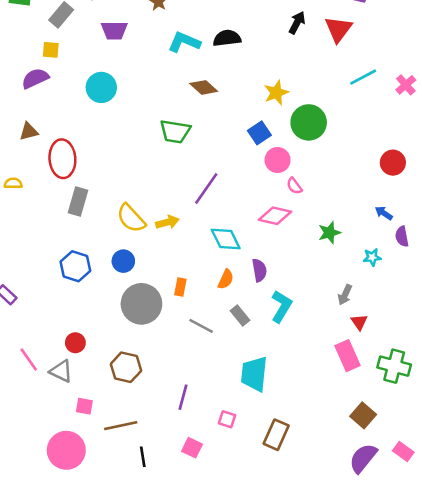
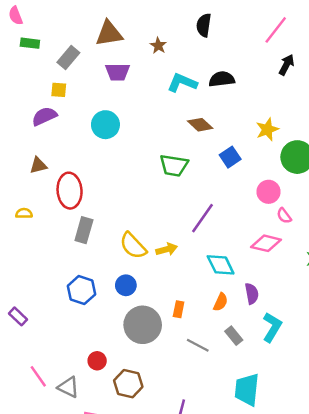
blue square: (259, 133) -> (230, 157), moved
red circle: (75, 343) -> (97, 361), moved

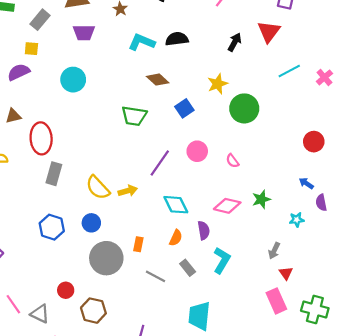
black arrow: (286, 65) -> (235, 42), moved
pink circle: (268, 192) -> (197, 151), moved
pink diamond: (266, 243) -> (227, 206), moved

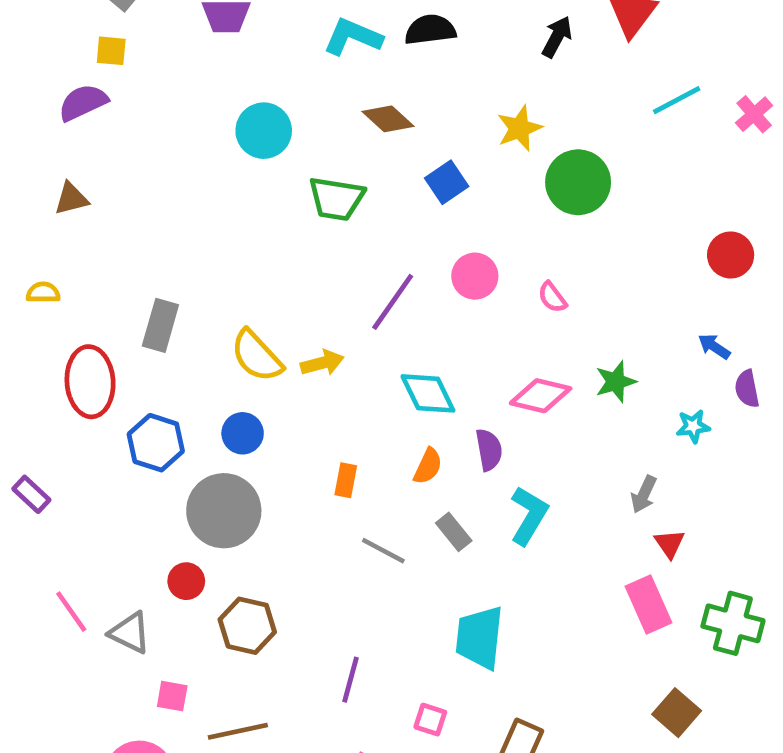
cyan circle: (73, 80) -> (264, 131), moved
red ellipse: (41, 138) -> (90, 382), moved
gray circle: (106, 258) -> (224, 511), moved

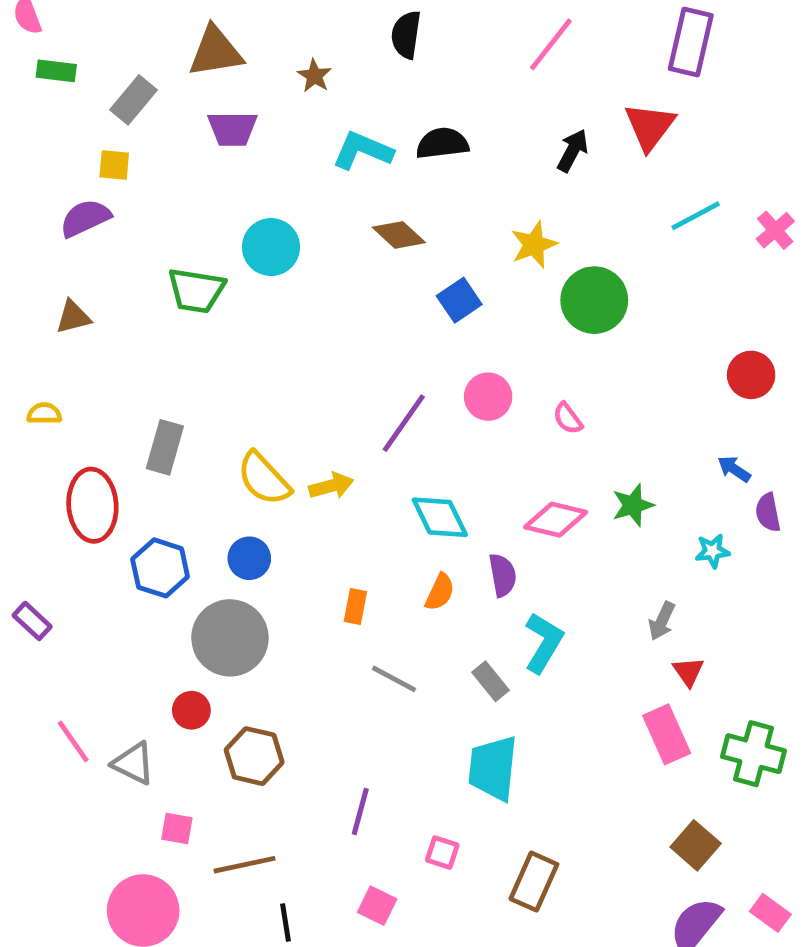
green trapezoid: (336, 199) -> (196, 290), moved
gray rectangle: (454, 532) -> (491, 681), moved

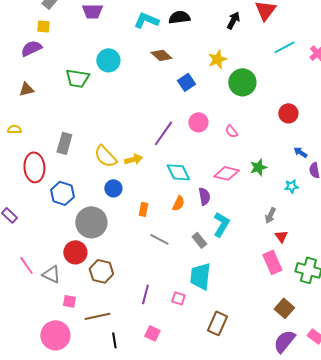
red circle: (751, 375) -> (288, 113), moved
blue circle: (249, 558) -> (113, 188), moved
red circle: (191, 710) -> (75, 252), size x1.5
pink square: (442, 853) -> (178, 298), moved

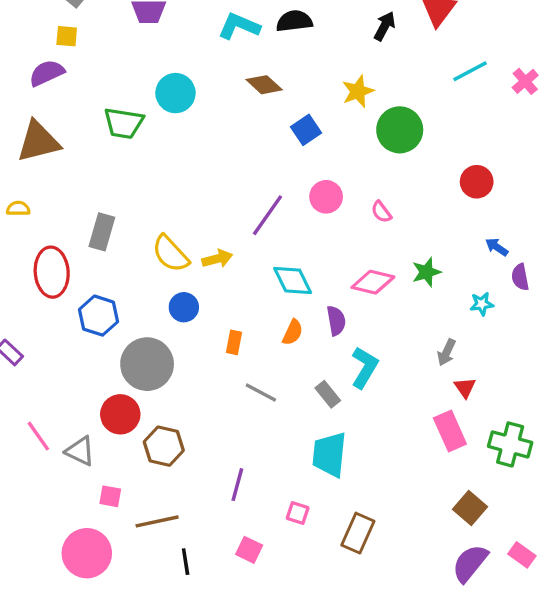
brown triangle: (26, 89) -> (38, 142), size x1.8
pink square: (178, 298) -> (298, 513), moved

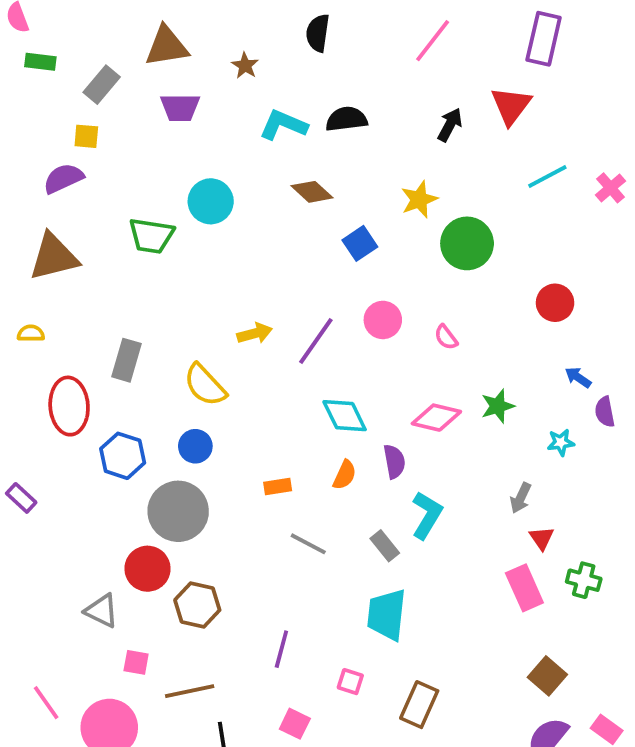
yellow arrow: (217, 259) -> (255, 333), moved
blue circle: (184, 307) -> (195, 446), moved
orange rectangle: (234, 342) -> (278, 486), turned 70
pink line: (38, 436) -> (46, 703), moved
green cross: (510, 444) -> (584, 580), moved, size x0.7

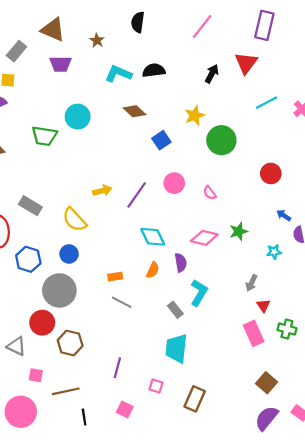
brown triangle: (167, 46) -> (53, 30), turned 32
gray rectangle: (126, 360) -> (30, 206), turned -75
gray line: (308, 544) -> (122, 302), moved

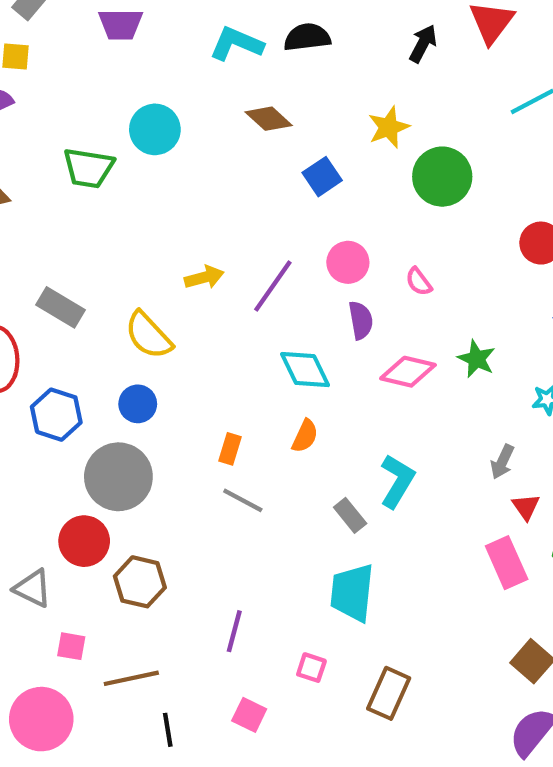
green star: (239, 231) -> (477, 359), turned -30
purple semicircle: (181, 263) -> (361, 320), moved
orange rectangle: (115, 277) -> (230, 449), turned -64

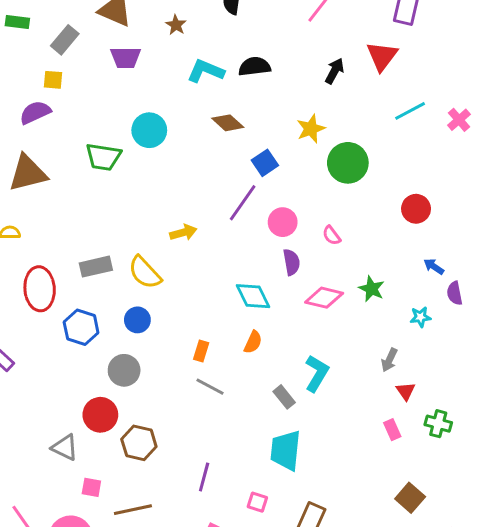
purple line: (273, 286) -> (243, 203), moved
gray rectangle: (61, 307) -> (96, 267), moved, turned -44
gray circle: (118, 477) -> (124, 370), size x0.7
pink rectangle: (507, 563) -> (392, 430), size x0.6

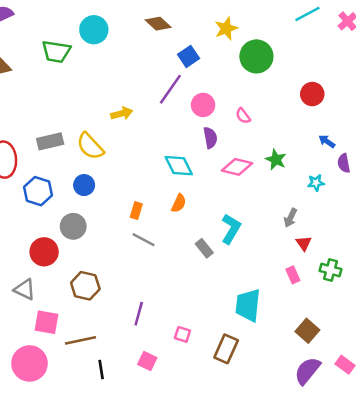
red circle: (100, 415) -> (44, 252), moved
cyan trapezoid: (286, 450) -> (248, 305), moved
pink square: (91, 487) -> (46, 322), size x1.5

